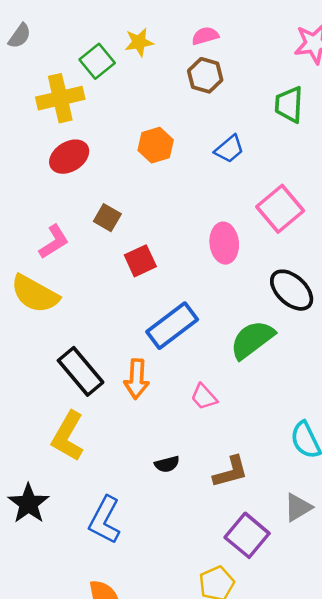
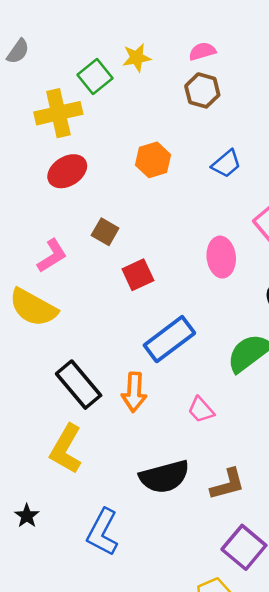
black semicircle: (167, 464) -> (164, 477), size x2.0
black star: (28, 504) -> (27, 516), size x0.6

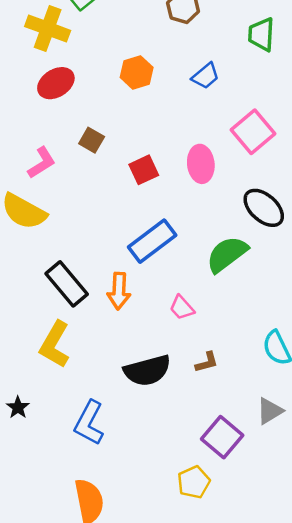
yellow cross: (58, 113) -> (48, 28), turned 33
red square: (138, 275) -> (144, 170), moved
brown L-shape: (228, 484) -> (207, 362), moved, size x0.7

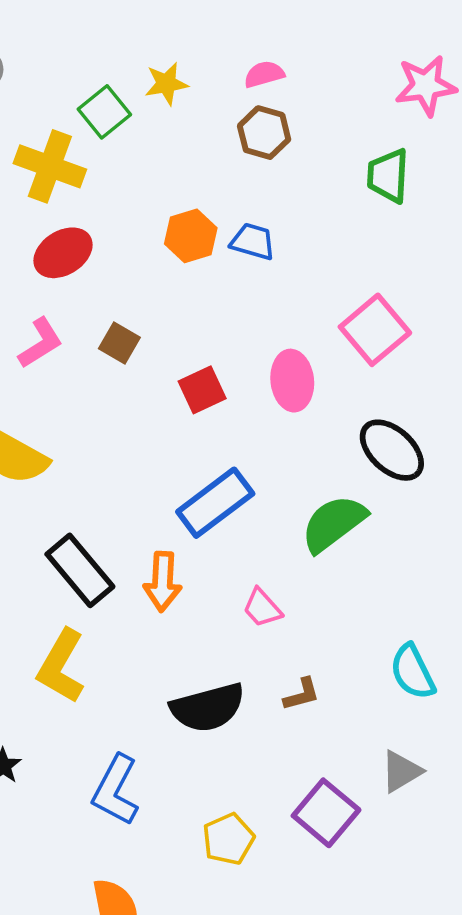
blue trapezoid: (206, 76) -> (253, 242), moved, turned -124
pink L-shape: (42, 163) -> (40, 343), moved
yellow pentagon: (194, 482) -> (228, 839), moved

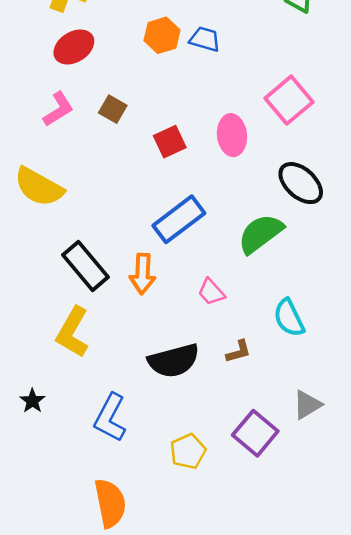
cyan semicircle: (413, 672) -> (289, 318), moved

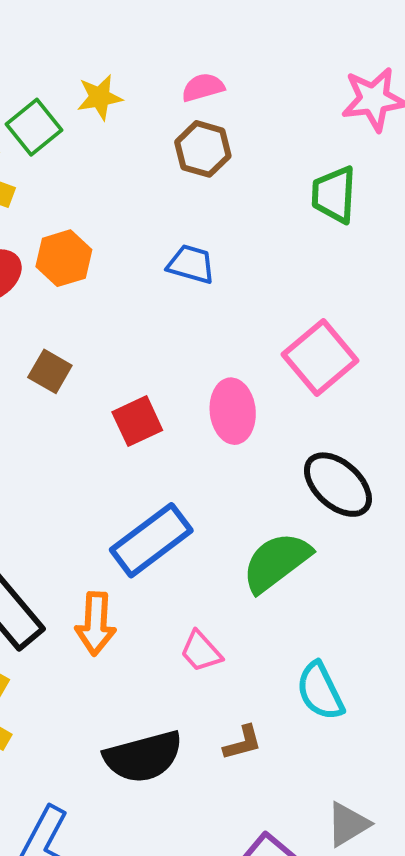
orange hexagon: (162, 35) -> (64, 258), moved

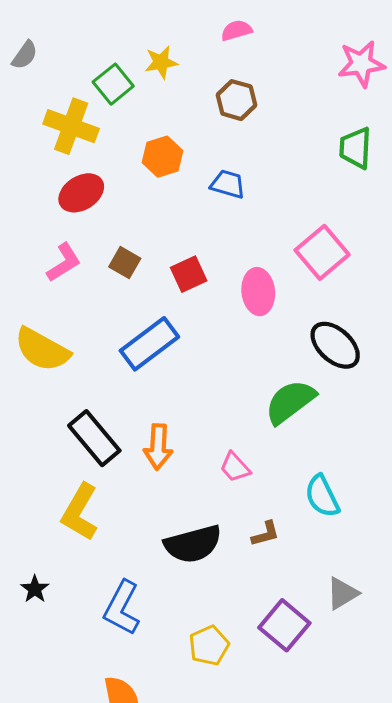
pink semicircle: (203, 87) -> (236, 30), moved
green trapezoid: (334, 195) -> (355, 148), moved
orange hexagon: (64, 258) -> (162, 157), moved
red square: (137, 421) -> (189, 274), moved
blue rectangle: (151, 540) -> (149, 344), moved

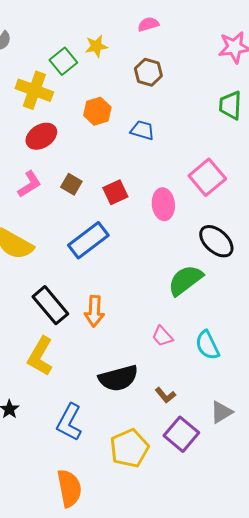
pink trapezoid: (235, 467) -> (162, 336), moved
brown L-shape: (266, 534) -> (165, 395), moved, turned 65
yellow pentagon: (209, 646) -> (129, 448), size x1.4

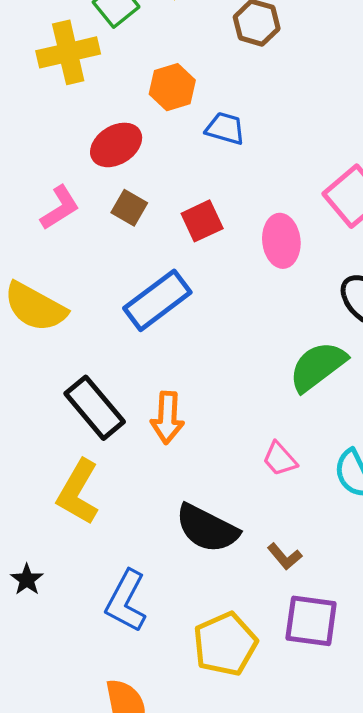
yellow cross: (34, 90) -> (68, 52), turned -33
blue trapezoid: (142, 130) -> (225, 128), moved
red ellipse: (41, 136) -> (116, 145), moved
black semicircle: (118, 378) -> (207, 528), turned 42
purple square: (181, 434) -> (311, 621), turned -32

